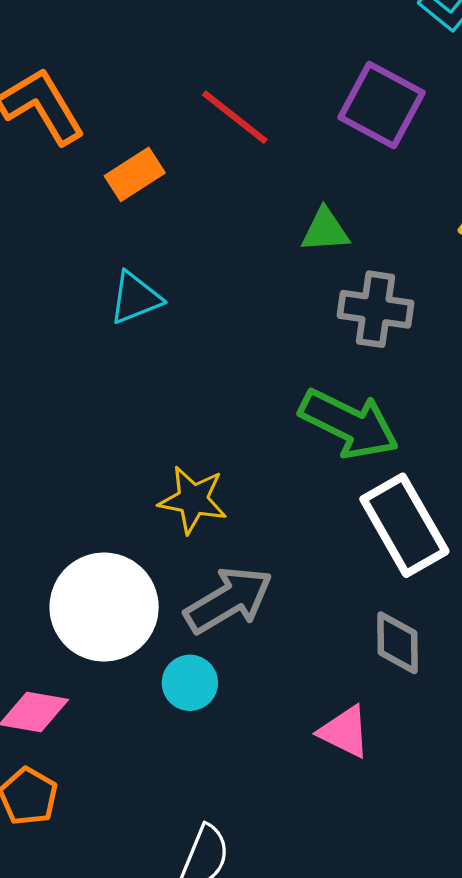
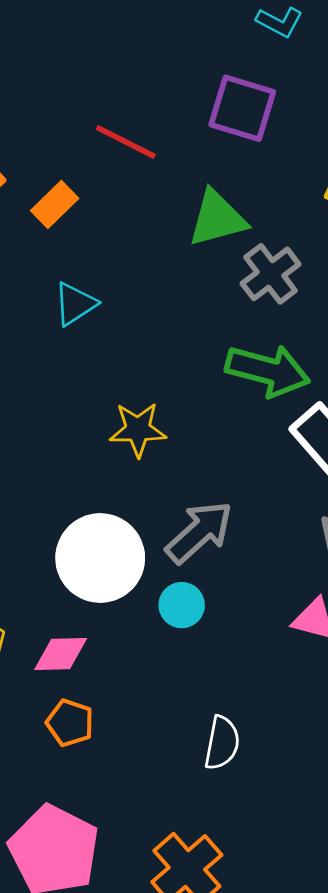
green triangle: (325, 230) -> (217, 218), size x1.5
gray cross: (375, 309) -> (271, 274), turned -34
yellow star: (193, 500) -> (138, 429), moved

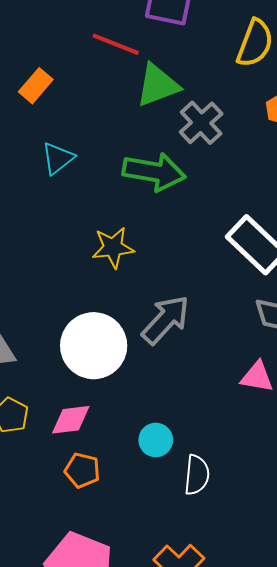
red line: (126, 142) -> (116, 44), moved
green arrow: (268, 371) -> (154, 172), moved
cyan circle: (182, 605) -> (156, 440), moved

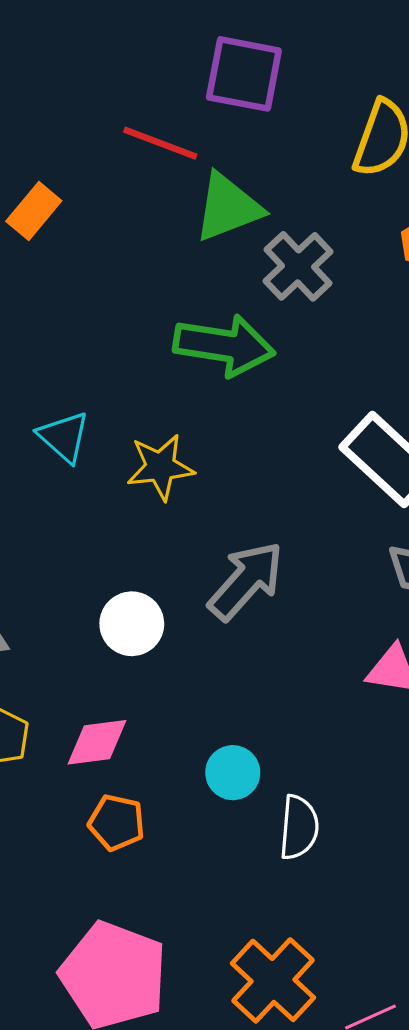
cyan triangle: (58, 158) -> (64, 437), moved, turned -39
white circle: (94, 346) -> (132, 624), size x0.6

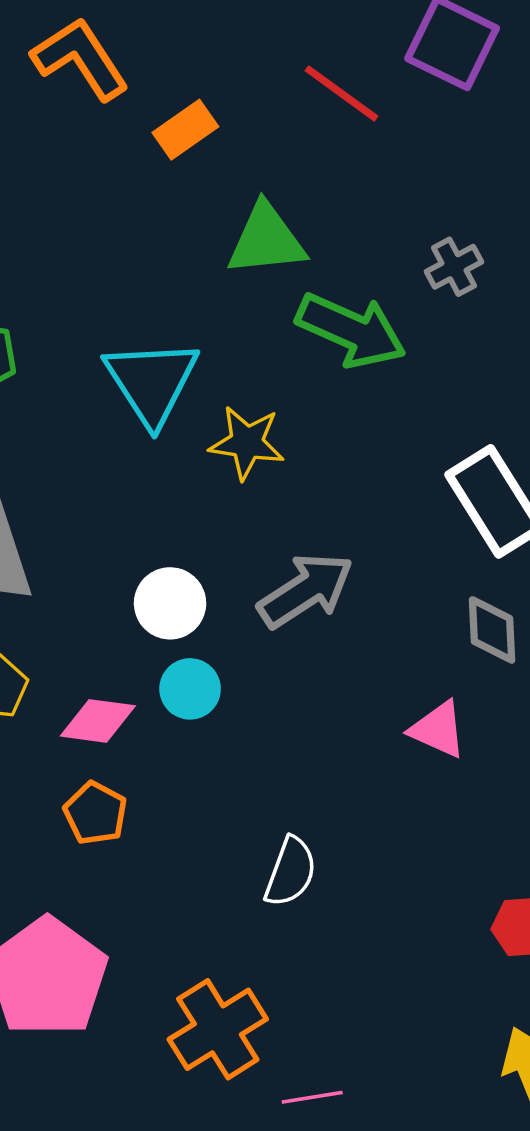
green triangle: (228, 207) -> (266, 240), moved
gray cross: (298, 266) -> (454, 267), size x0.7
cyan triangle: (64, 437) -> (152, 382), size x1.6
cyan circle: (233, 773) -> (190, 689), moved

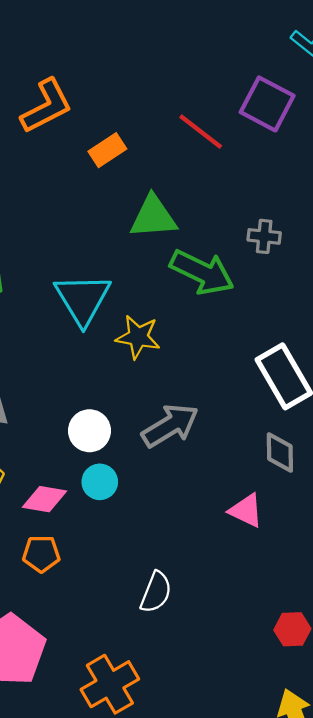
orange L-shape: (80, 59) -> (46, 106), turned 94
gray cross: (454, 267) -> (264, 236), turned 32
orange pentagon: (95, 813) -> (41, 554), turned -30

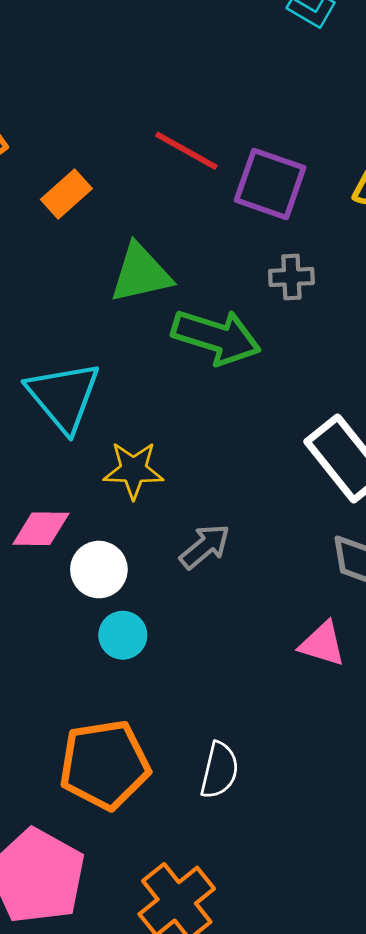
purple square: (267, 104) -> (270, 184), moved
yellow star: (138, 337) -> (133, 470), moved
gray arrow: (170, 426) -> (205, 547), size x0.7
pink diamond: (44, 499) -> (41, 529), moved
orange pentagon: (41, 554) -> (105, 765), moved, size x1.8

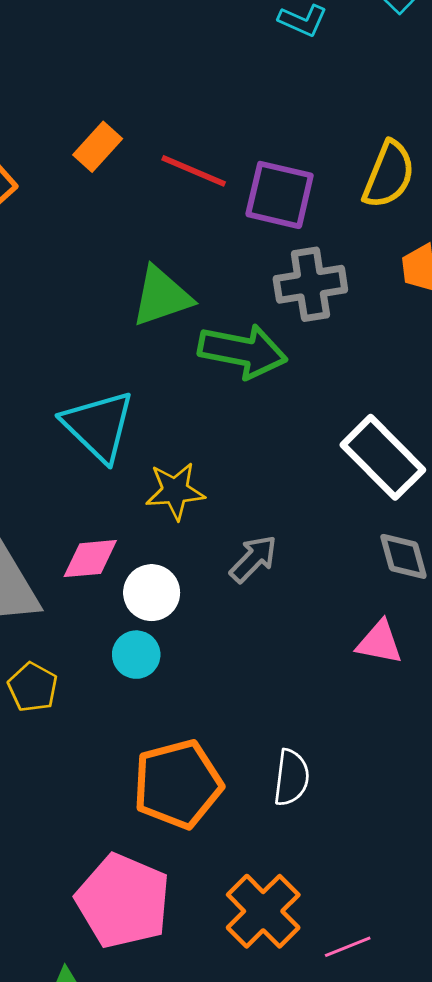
orange rectangle: (66, 194) -> (98, 147), moved
gray cross: (291, 277) -> (310, 284), size x1.6
cyan circle: (123, 635) -> (136, 655), moved

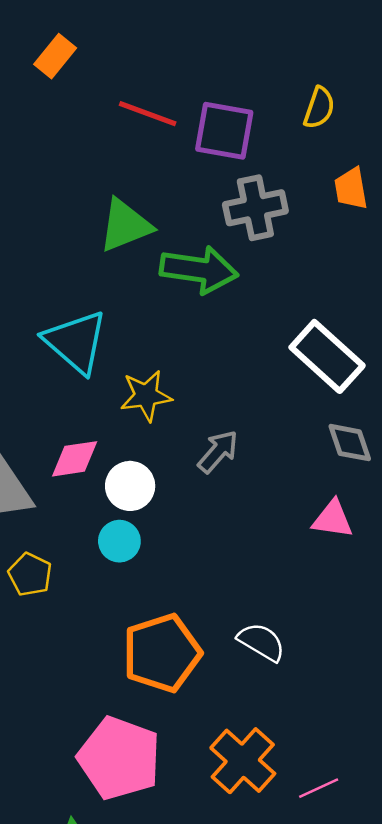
orange rectangle: (98, 147) -> (55, 56), moved
yellow semicircle: (389, 175) -> (319, 108), size x0.7
white semicircle: (291, 778) -> (261, 642), turned -63

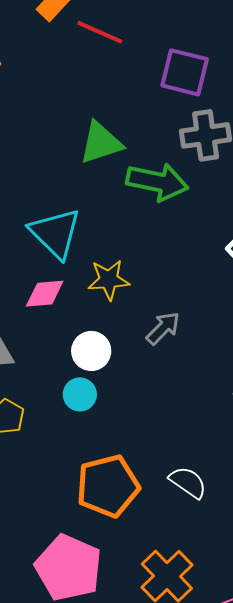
red line: (148, 114) -> (100, 32), moved
pink diamond: (75, 459) -> (45, 294), moved

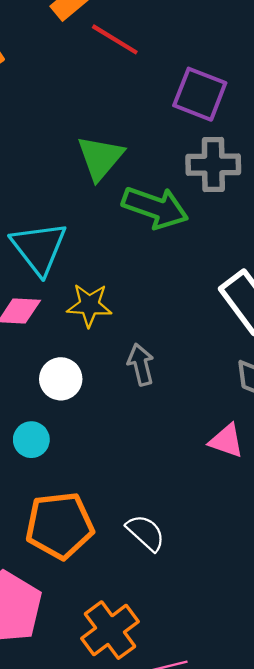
green triangle: (101, 143) -> (100, 158), turned -39
gray arrow: (163, 328) -> (141, 364), turned -66
cyan circle: (80, 394) -> (31, 440), moved

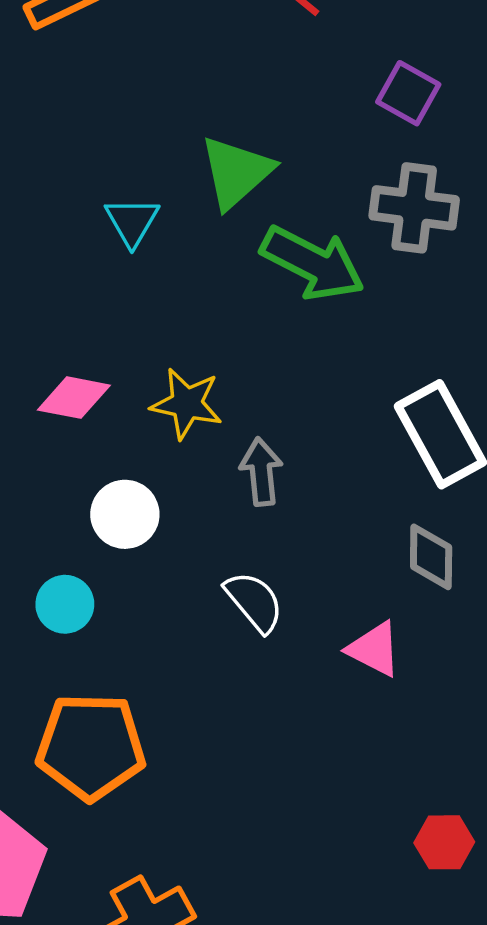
purple square: (200, 94) -> (408, 93), size x0.7
cyan triangle: (39, 248) -> (132, 222), moved, size x0.6
gray arrow: (141, 364) -> (261, 472), moved
white semicircle: (146, 533) -> (254, 602), moved

